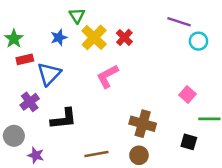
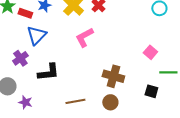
red rectangle: (25, 59) -> (25, 13), moved, turned 32

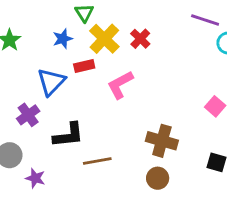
red rectangle: (25, 13) -> (84, 66), moved, turned -32
brown line: (75, 101) -> (97, 161), moved

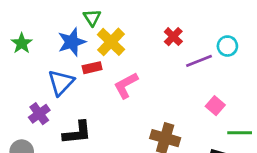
purple line: (205, 20) -> (199, 61), moved, turned -40
blue star: (63, 39) -> (72, 42), size x1.5
red cross: (140, 39) -> (173, 37), moved

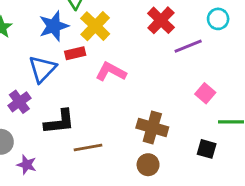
red cross: (173, 37) -> (161, 20), size x1.4
cyan circle: (227, 46) -> (218, 19), moved
pink L-shape: (126, 85) -> (111, 72), turned 56

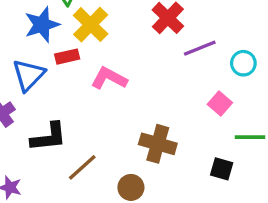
cyan circle: (218, 19) -> (243, 63), moved
brown line: (88, 148) -> (82, 167), turned -32
brown circle: (148, 165) -> (131, 187), moved

